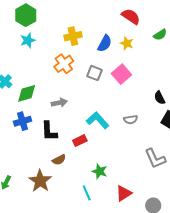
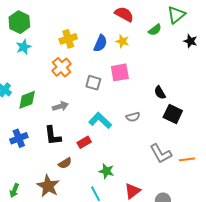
gray square: (94, 73) -> (93, 83), moved
pink square: (121, 74) -> (120, 72), turned 36
blue cross: (22, 121) -> (19, 138), moved

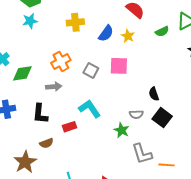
orange cross: (62, 67) -> (61, 61), moved
gray semicircle: (133, 117) -> (136, 114), moved
green star: (106, 171) -> (122, 130), moved

